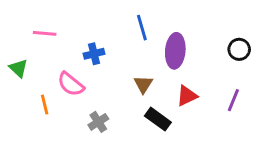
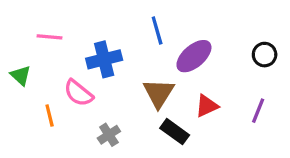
purple ellipse: (175, 51) -> (194, 56), turned 44
blue cross: (94, 54) -> (104, 59), size x1.5
brown triangle: (143, 84) -> (159, 93), size x1.5

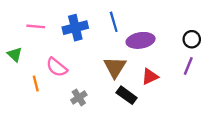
purple ellipse: (194, 56) -> (141, 40), turned 32
blue cross: (104, 59) -> (75, 28), moved
purple line: (258, 111) -> (188, 66), moved

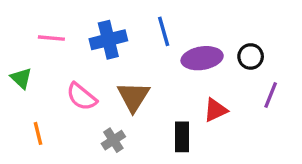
black circle: (192, 39) -> (251, 56), moved
brown triangle: (115, 67) -> (133, 97), moved
orange line: (36, 83) -> (38, 133), moved
black rectangle: (127, 95) -> (182, 137), turned 54

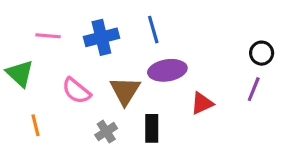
black circle: (251, 56) -> (262, 53), moved
purple ellipse: (202, 58) -> (167, 70), moved
green triangle: (21, 78) -> (20, 73), size x1.4
black rectangle: (182, 137) -> (152, 128), moved

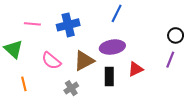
blue line: (153, 30) -> (117, 13), moved, turned 42
brown triangle: (125, 91) -> (84, 61), turned 30
black rectangle: (152, 128) -> (109, 77), moved

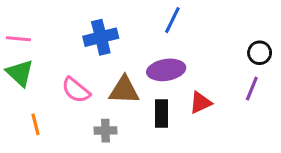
pink line: (32, 24) -> (18, 39), moved
brown triangle: (84, 61) -> (124, 90), turned 30
gray cross: (71, 88) -> (105, 131), turned 32

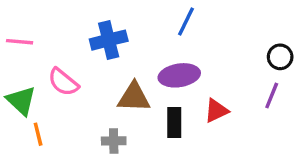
green triangle: (20, 73) -> (21, 101), moved
pink semicircle: (76, 90) -> (63, 82), moved

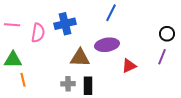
pink semicircle: (63, 82) -> (38, 33), moved, turned -120
green triangle: (21, 101) -> (13, 60), turned -42
black rectangle: (174, 122) -> (88, 86), moved

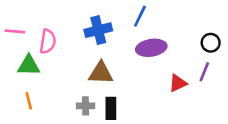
blue cross: (65, 24) -> (98, 30), moved
purple ellipse: (107, 45) -> (151, 48), moved
green triangle: (13, 60) -> (29, 65), moved
red triangle: (129, 66) -> (178, 83), moved

